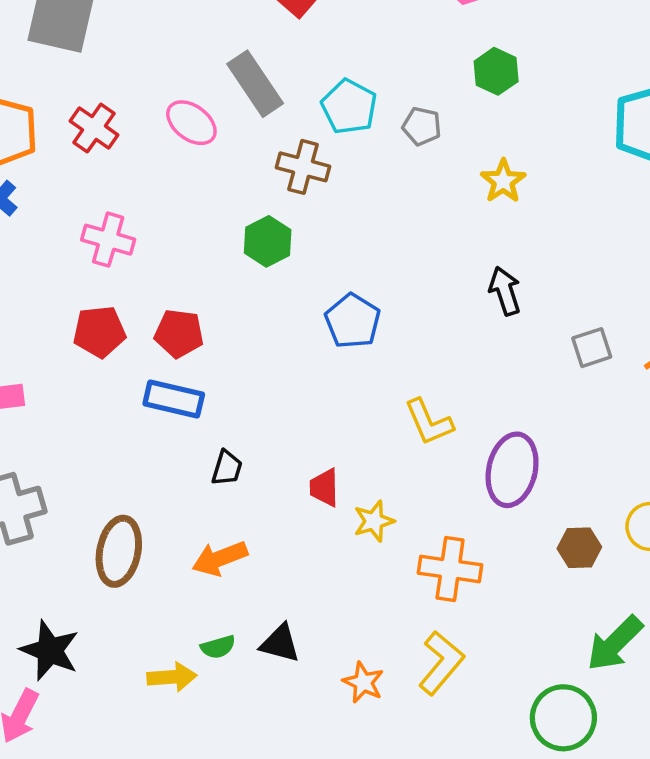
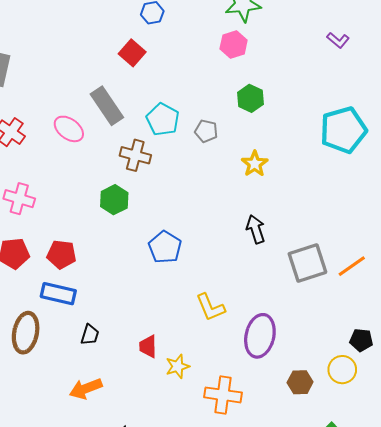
gray square: (592, 348) -> (307, 263), size x1.6
brown ellipse: (119, 551) -> (26, 333), moved

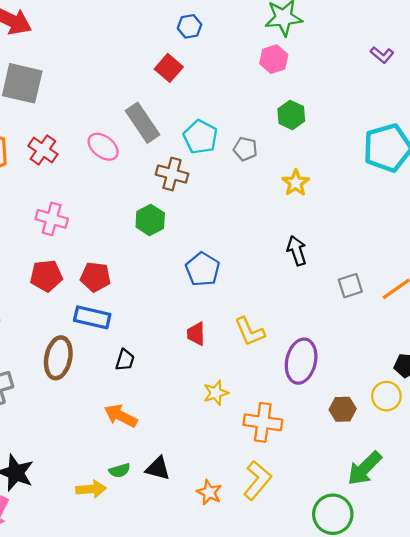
gray square: (307, 263) -> (350, 286), size x0.6
red trapezoid: (148, 346) -> (196, 334), moved
orange arrow: (86, 389) -> (121, 416), turned 48

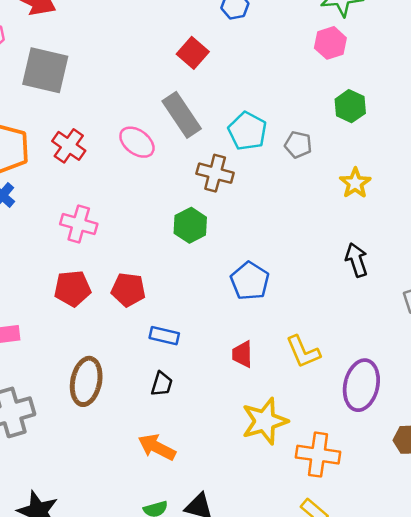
red square: (169, 68) -> (193, 53), moved
blue rectangle: (92, 317) -> (164, 336), moved, size x0.7
yellow star: (216, 393) -> (265, 421), size x1.6

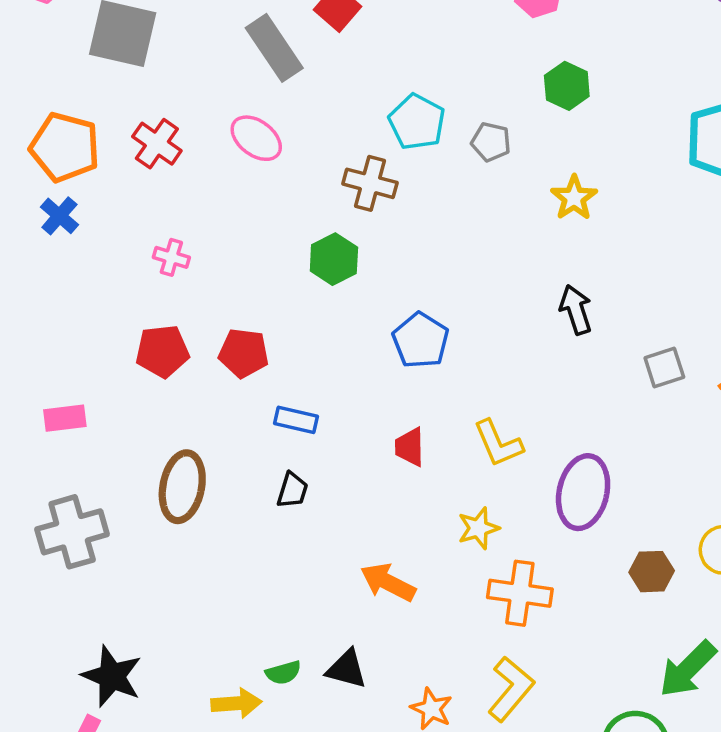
gray rectangle: (182, 115) -> (274, 48), moved
pink cross: (79, 224) -> (171, 257), size x0.7
yellow star: (265, 421) -> (478, 528), moved, size x0.6
orange arrow: (157, 447) -> (388, 582), moved

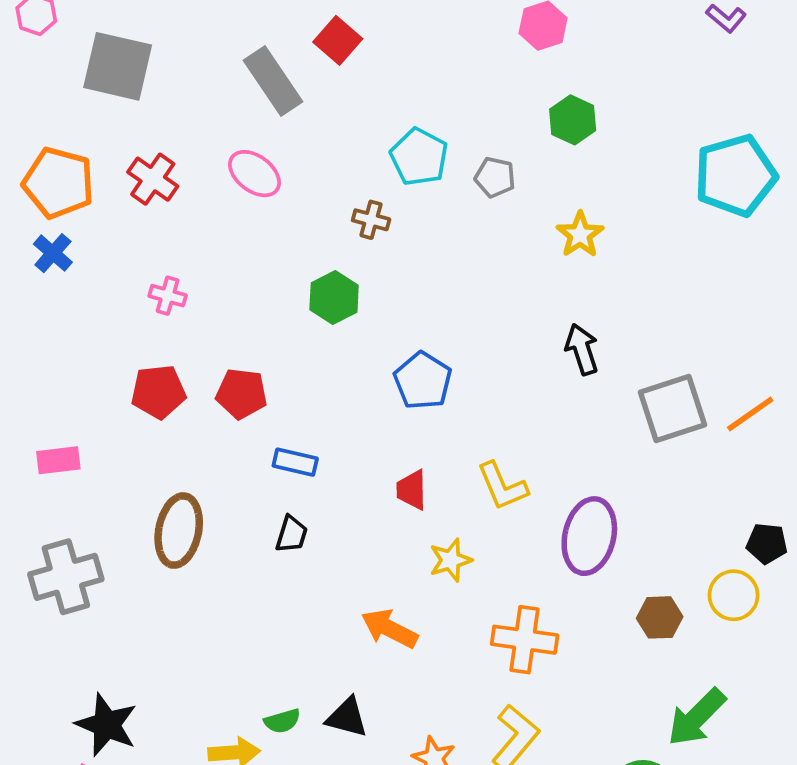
brown cross: (370, 183) -> (371, 220), size x0.7
gray square: (664, 368) -> (672, 408), size x1.6
yellow star: (478, 528) -> (451, 560), moved

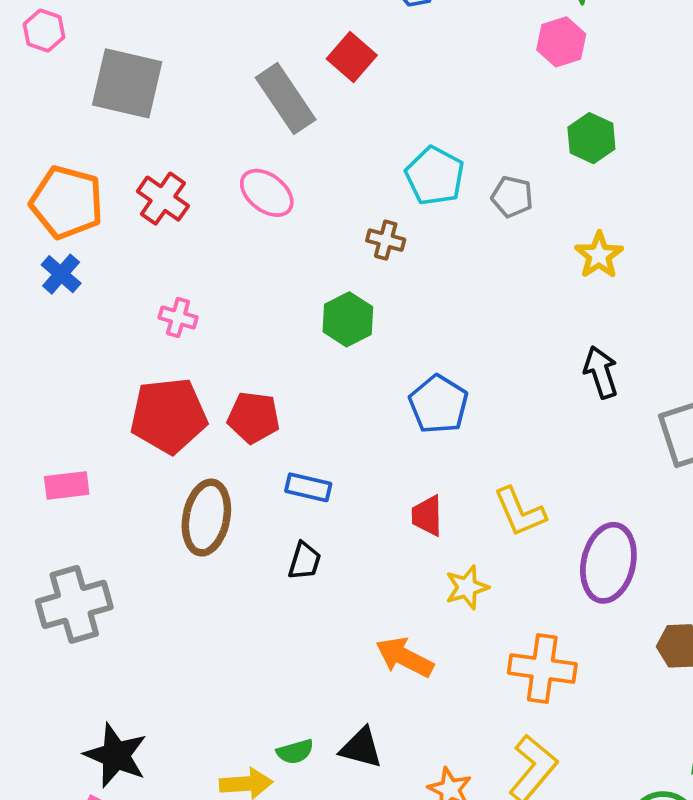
red pentagon: (158, 392) -> (169, 416), size x1.4
brown ellipse: (179, 531) -> (206, 518), moved

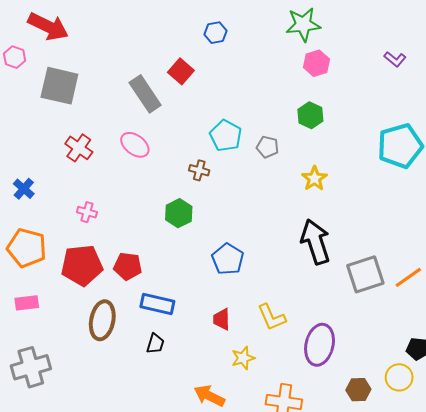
pink hexagon: (561, 42) -> (316, 63), moved
orange pentagon: (67, 202) -> (27, 248), moved
black arrow: (601, 372) -> (315, 242), size x1.6
blue rectangle: (308, 487) -> (157, 304), size x1.4

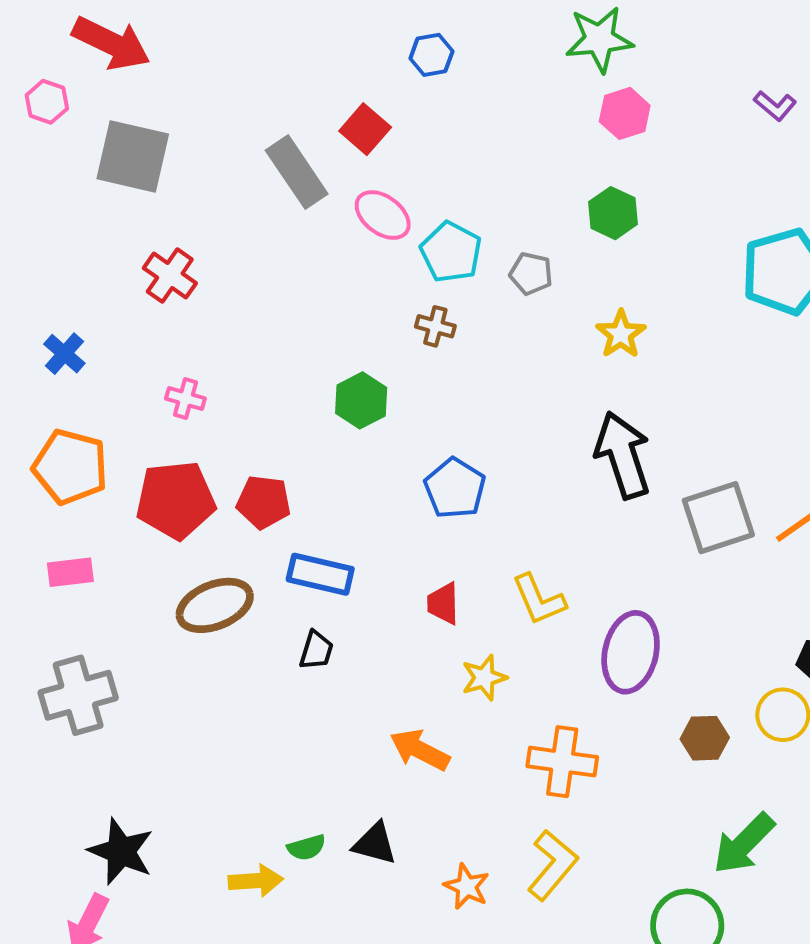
pink ellipse: (135, 145) -> (383, 215), moved
brown cross: (199, 170) -> (435, 326), moved
brown ellipse: (102, 320) -> (215, 605), turned 57

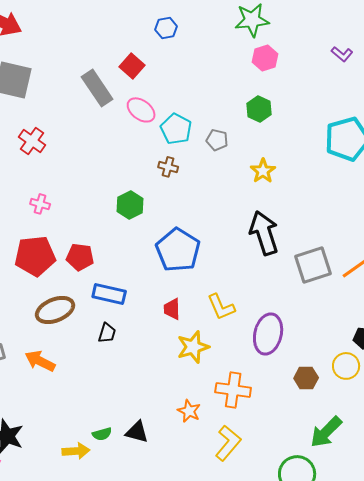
blue pentagon: (455, 488) -> (178, 250), size x1.4
yellow star: (484, 678) -> (193, 347), size x1.4
orange arrow: (420, 750) -> (40, 361), moved
orange star: (467, 887) -> (189, 411), moved

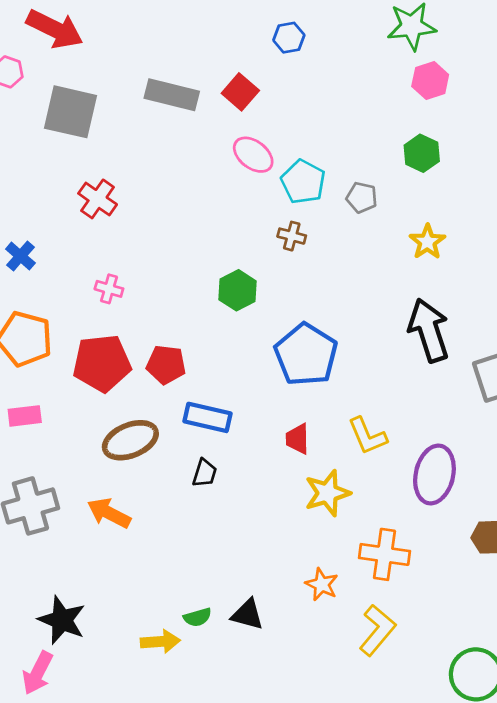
gray rectangle: (97, 88) -> (172, 95), moved, turned -42

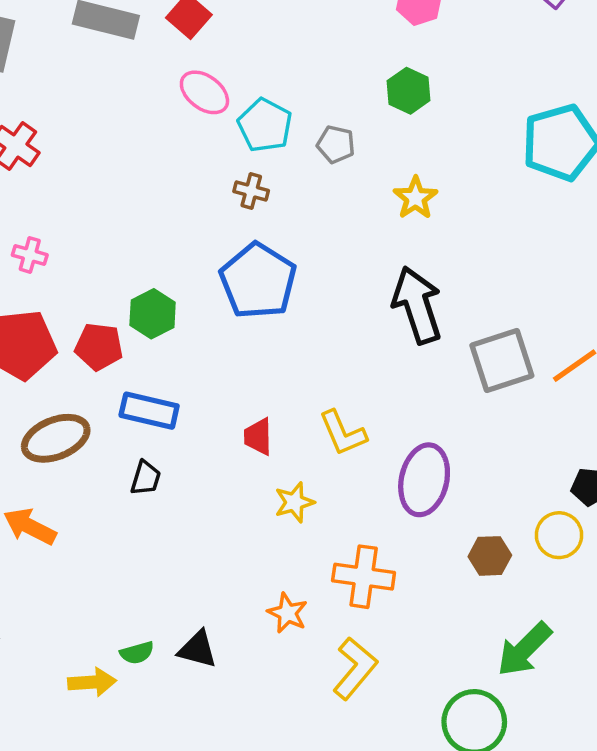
green hexagon: (237, 290) -> (153, 314), moved
blue pentagon: (306, 355) -> (258, 281), moved
yellow star: (327, 493) -> (294, 502), size x0.7

